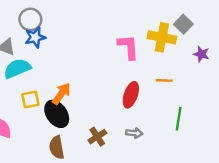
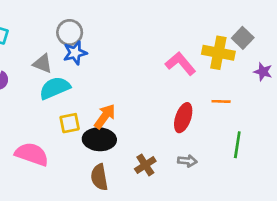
pink L-shape: (128, 47) -> (180, 64), turned -36
black ellipse: (57, 114) -> (99, 139), turned -52

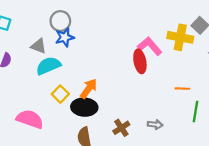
orange line: (221, 101) -> (182, 89), moved
red ellipse: (183, 118) -> (140, 61), moved, turned -30
yellow square: (70, 123) -> (60, 94), turned -35

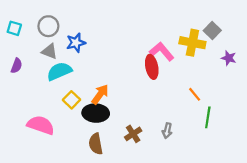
gray circle: (60, 21) -> (48, 26), moved
orange line: (182, 89) -> (195, 94), turned 48
gray arrow: (155, 125) -> (167, 131), turned 96

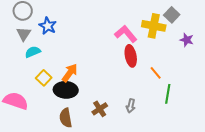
blue star: (76, 43) -> (48, 26), turned -30
gray triangle: (49, 51) -> (24, 34), turned 42
red ellipse: (152, 67) -> (131, 56), moved
cyan semicircle: (59, 71) -> (33, 52), size x0.7

